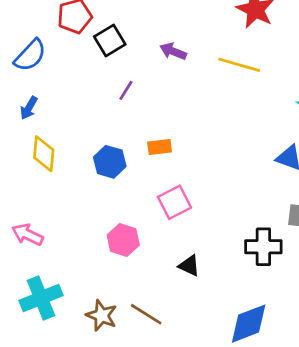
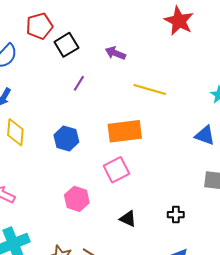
yellow line: (239, 65) -> (150, 90), moved
orange rectangle: (160, 147) -> (125, 131), moved, size x1.8
black cross: (263, 247) -> (176, 215), moved, size x0.6

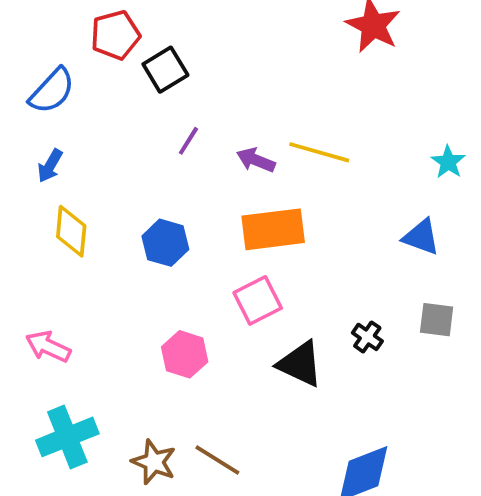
purple arrow: (115, 53) -> (256, 160), moved
black cross: (176, 215) -> (367, 337), moved, turned 35
black triangle: (128, 219) -> (300, 364), moved, size x1.5

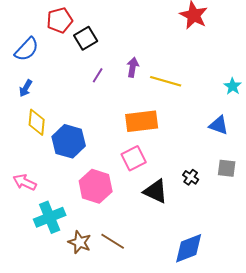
purple arrow: (256, 160) -> (133, 67), moved, turned 78
blue hexagon: (165, 243) -> (69, 141), moved, size x1.4
pink hexagon: (185, 354) -> (96, 186), size x1.4
cyan cross: (67, 437) -> (50, 217), moved

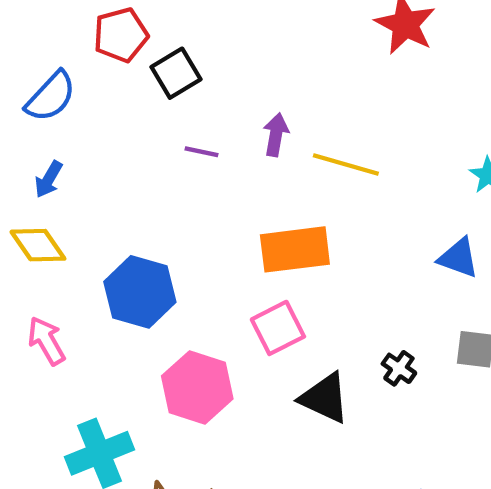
purple line: (98, 75) -> (201, 152), turned 70
yellow diamond: (37, 122) -> (38, 245), moved, turned -40
pink arrow: (25, 182) -> (46, 341), moved, turned 35

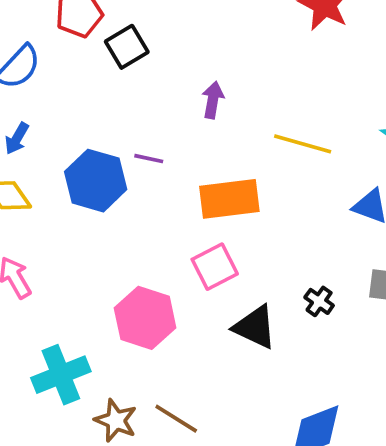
purple line: (201, 152) -> (149, 159), moved
yellow line: (346, 164) -> (303, 144), moved
blue hexagon: (140, 292) -> (96, 181), moved

